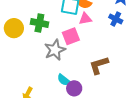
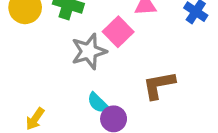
pink square: (71, 36) -> (118, 32), turned -30

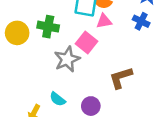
cyan semicircle: (98, 103) -> (58, 99), moved

